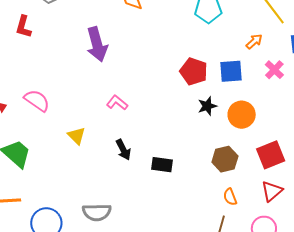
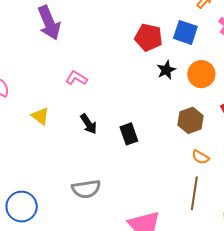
blue square: (231, 71) -> (185, 32), turned 30
black rectangle: (162, 165) -> (129, 134), turned 70
orange semicircle: (230, 197) -> (200, 157), turned -30
gray semicircle: (97, 212) -> (86, 189), moved

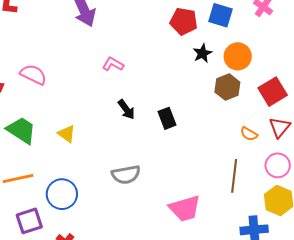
yellow triangle: (40, 116) -> (67, 134), moved
brown hexagon: (191, 120) -> (227, 87), moved
orange semicircle: (200, 157) -> (249, 134), moved

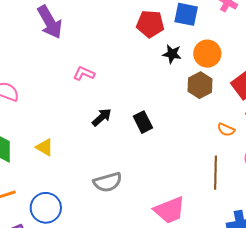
black star: (202, 53) -> (172, 54), turned -30
black arrow: (126, 110) -> (102, 117), turned -90

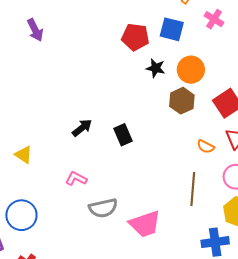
purple arrow: (50, 22) -> (35, 30), size x0.7
pink L-shape: (84, 73) -> (76, 179), moved
gray semicircle: (108, 182) -> (103, 208), moved

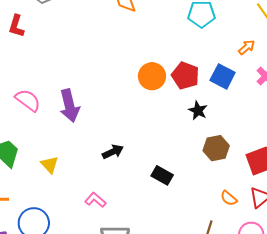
purple arrow: (35, 30) -> (69, 106), moved, size x1.4
orange circle: (191, 70) -> (152, 76), moved
black rectangle: (123, 135) -> (162, 175), moved, turned -50

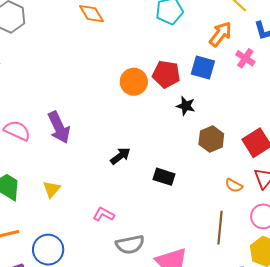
orange arrow: (247, 47) -> (220, 34), size x1.5
black arrow: (113, 152) -> (120, 156), moved
yellow triangle: (50, 165) -> (52, 189), turned 36

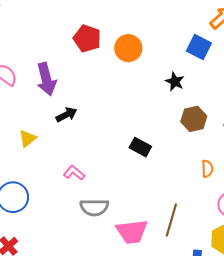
red pentagon: (166, 74) -> (87, 38), moved
black arrow: (120, 156) -> (66, 115), moved
orange semicircle: (234, 186) -> (207, 169), turned -132
brown line: (220, 228) -> (171, 220), moved

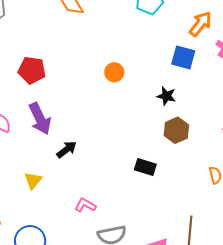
red pentagon: (87, 38) -> (32, 70), moved
orange circle: (128, 48) -> (114, 72), size x0.7
brown hexagon: (194, 119) -> (176, 130), moved

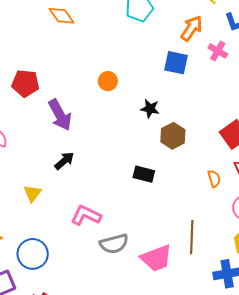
black star: (166, 96) -> (150, 109), moved
purple arrow: (40, 119) -> (60, 115), moved
pink L-shape: (85, 205) -> (86, 215), size x1.4

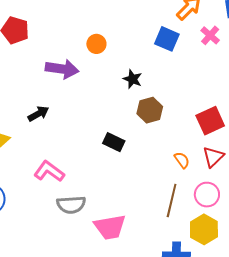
purple arrow: (60, 115) -> (62, 69), moved, turned -64
orange semicircle: (214, 179) -> (182, 160), turned -30
brown line: (192, 237) -> (172, 200), moved

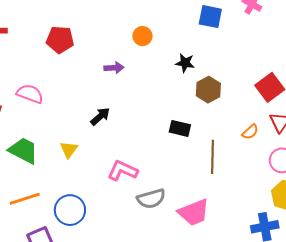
purple arrow: (62, 69) -> (114, 68), size x0.6
orange semicircle: (182, 160) -> (250, 132), turned 96
brown line: (172, 200) -> (213, 157), moved

